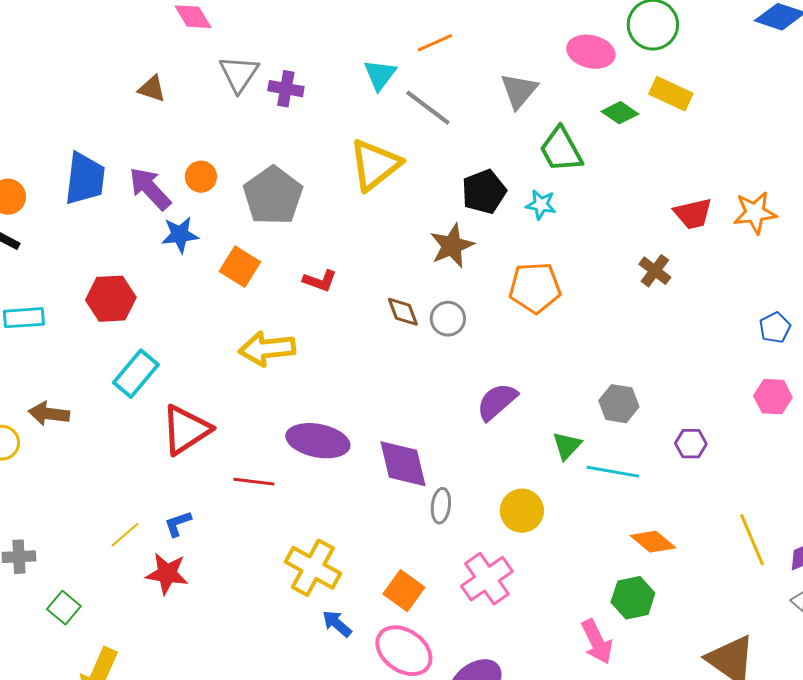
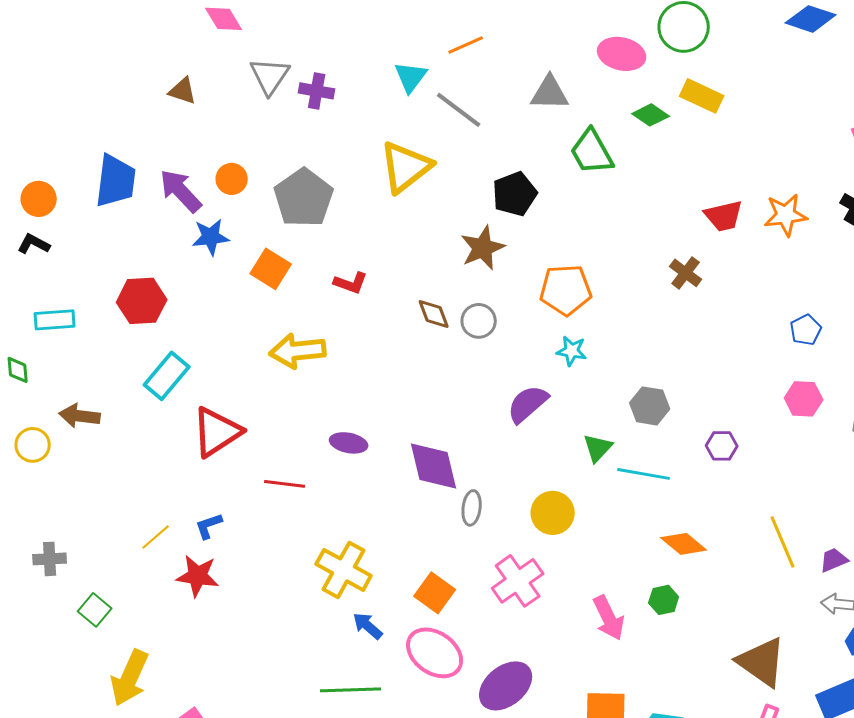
gray triangle: (519, 91) -> (550, 93), turned 51
cyan star: (541, 205) -> (572, 351), moved
purple ellipse: (318, 441) -> (349, 443), size x0.6
green hexagon: (633, 598) -> (664, 600), size x0.7
pink arrow: (597, 642) -> (609, 618), moved

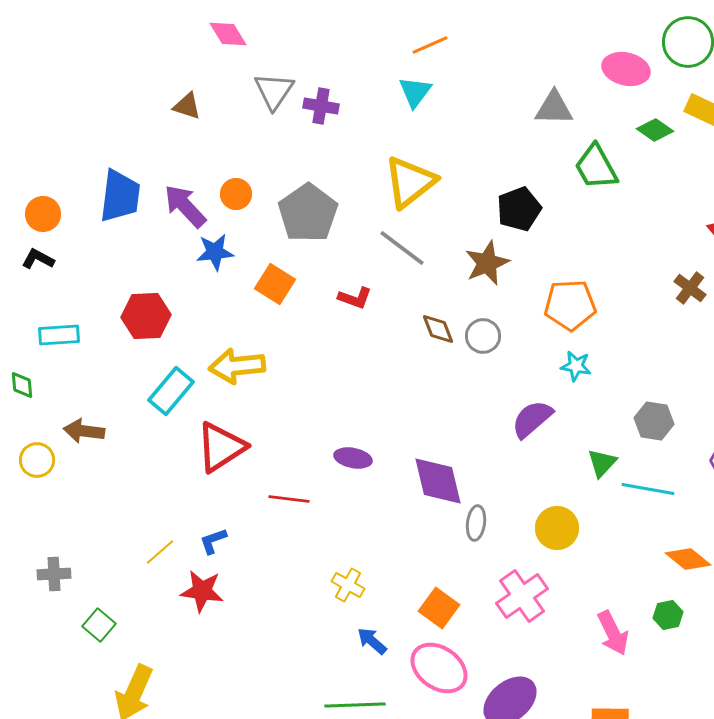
orange line: (466, 45) -> (430, 45), moved
gray line: (459, 110) -> (402, 248), moved
yellow arrow: (298, 351) -> (237, 366), moved
yellow cross: (344, 570) -> (348, 585), size x0.6

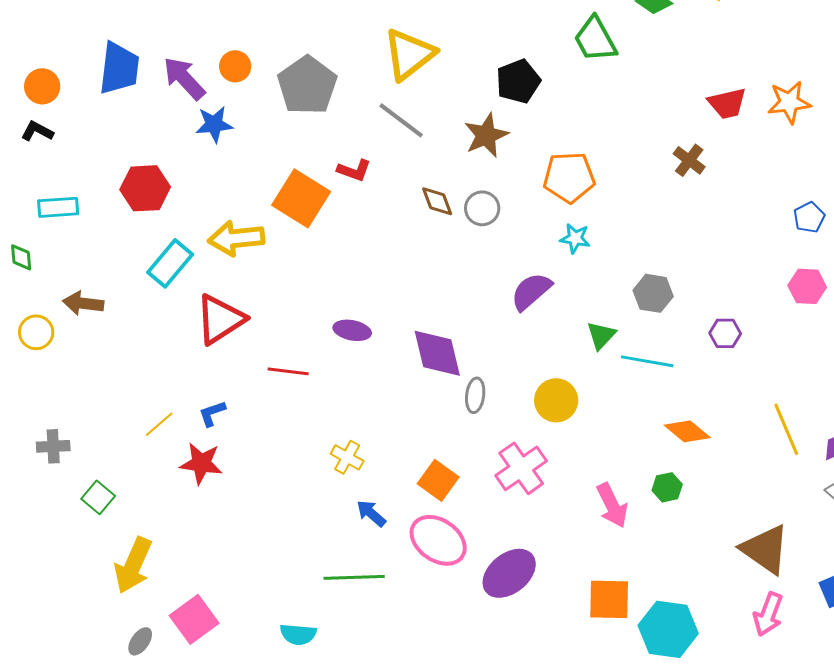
orange square: (275, 284) -> (301, 198), moved, size x1.4

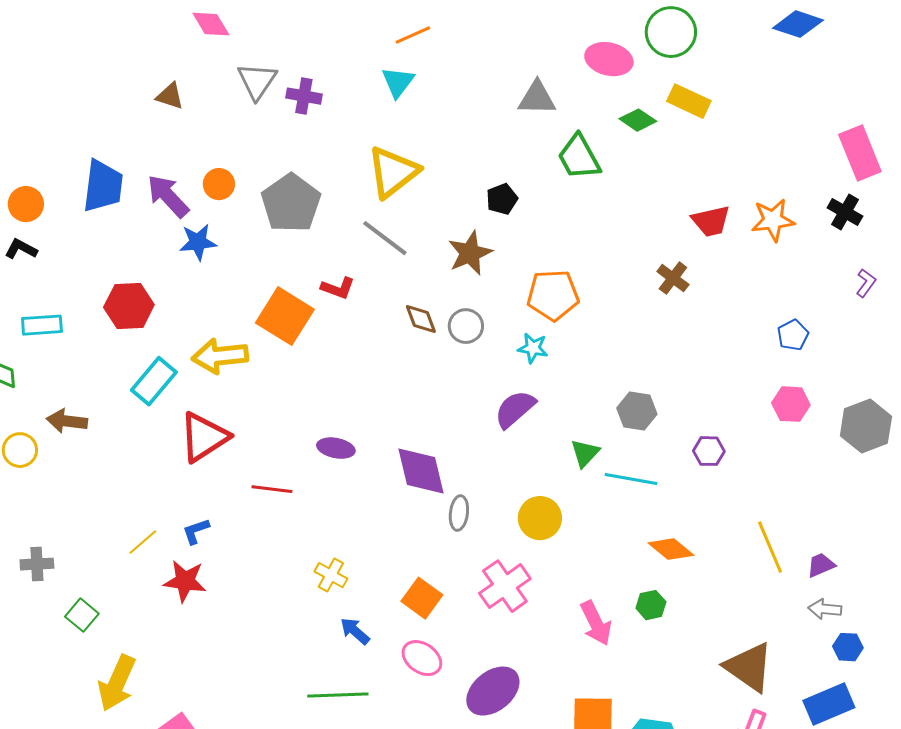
black pentagon: (518, 81) -> (502, 199), size x0.7
cyan star: (575, 238) -> (533, 348), moved
pink ellipse: (438, 540) -> (422, 658), size x0.7

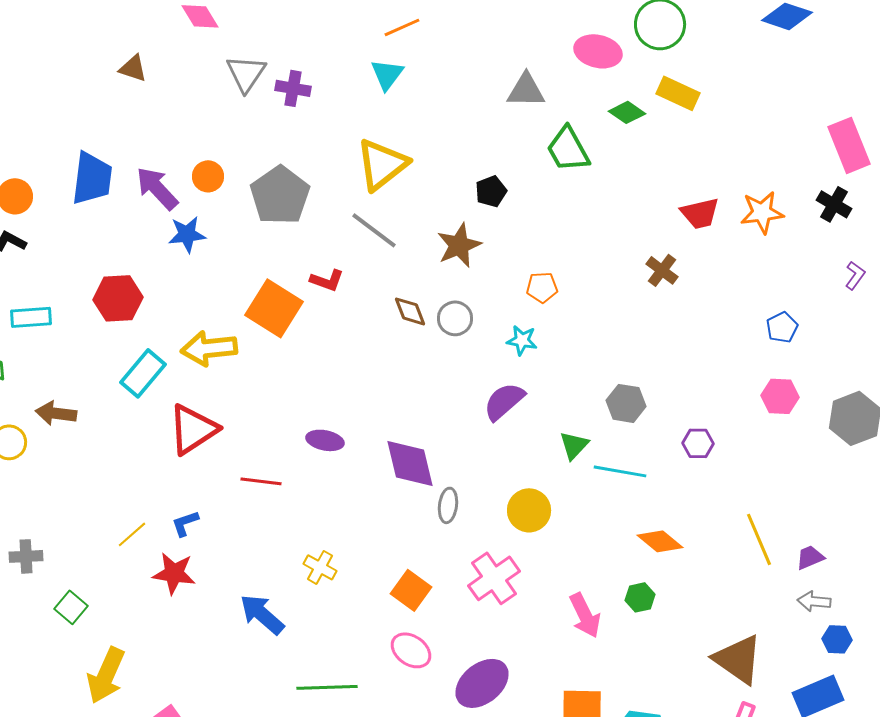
brown triangle: (170, 96) -> (133, 68), moved
orange pentagon: (553, 295) -> (542, 287), size x0.6
blue arrow: (355, 631) -> (262, 614), moved, size x1.5

